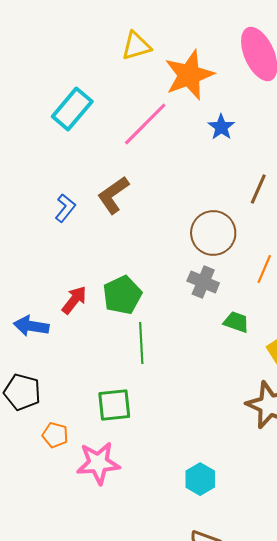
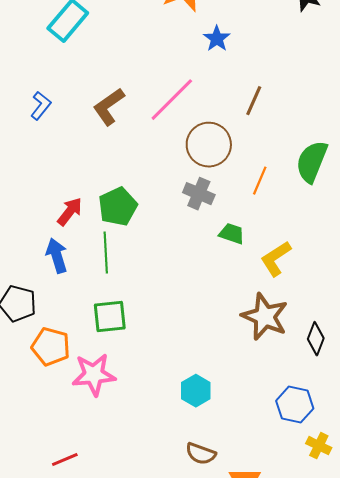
pink line: (145, 124) -> (172, 100), moved
blue L-shape: (65, 208) -> (41, 106), moved
blue arrow: (31, 326) -> (57, 256), moved, turned 64
green line: (141, 343) -> (106, 253), moved
orange pentagon: (55, 435) -> (51, 347), size x1.5

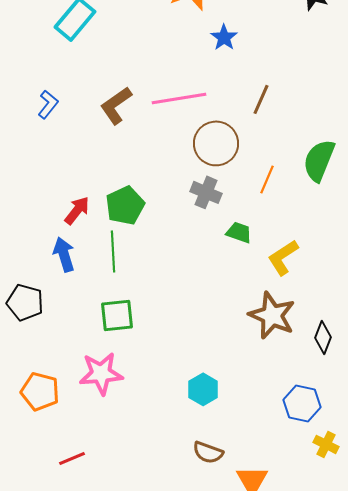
pink line: (172, 100) -> (179, 98), turned 36
orange pentagon: (51, 347) -> (40, 391), moved

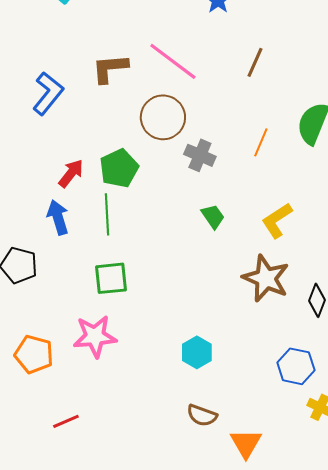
pink line: (179, 98) -> (173, 61), turned 46
blue L-shape: (48, 104) -> (48, 93), moved, size x1.5
brown L-shape: (116, 105) -> (110, 68), turned 30
brown circle: (216, 143) -> (163, 117), moved
green trapezoid: (239, 232) -> (213, 216), moved, turned 36

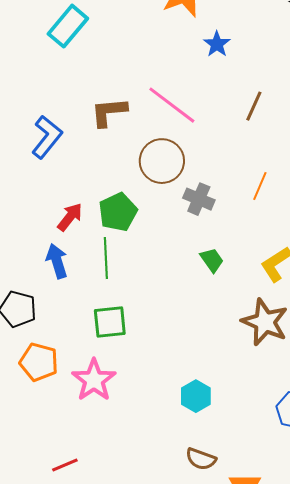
pink star: (95, 336) -> (94, 380), turned -30
orange pentagon: (34, 354) -> (39, 362), moved

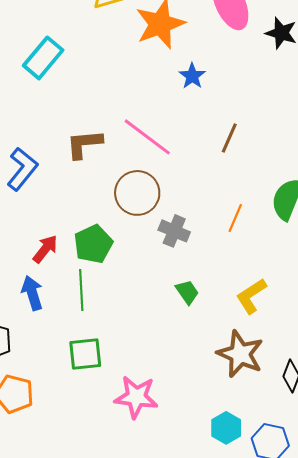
pink star: (94, 380) -> (136, 397), moved, turned -30
cyan hexagon: (196, 396) -> (226, 428), moved

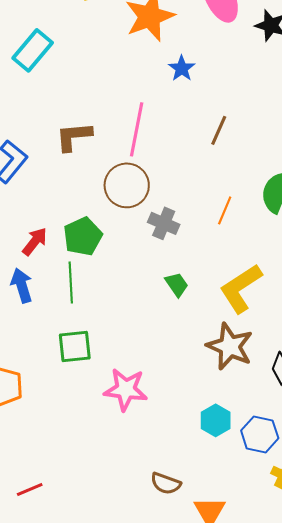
pink line: (147, 137) -> (137, 129), turned 64
yellow L-shape: (251, 296) -> (241, 288), size x1.4

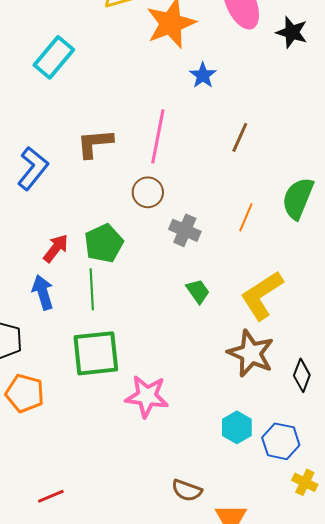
brown circle: (127, 185) -> (148, 192), size x0.7
green square: (75, 346) -> (96, 353), size x1.4

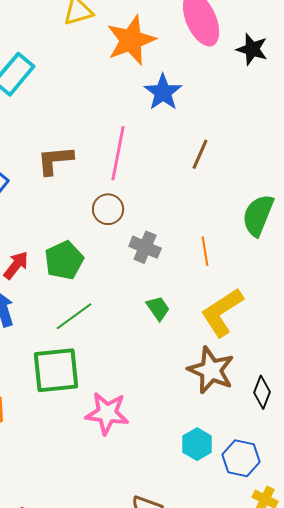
blue star: (203, 75) -> (163, 92), size x1.4
orange line: (246, 217) -> (205, 251), moved, turned -32
green line: (92, 289) -> (74, 316), moved, turned 57

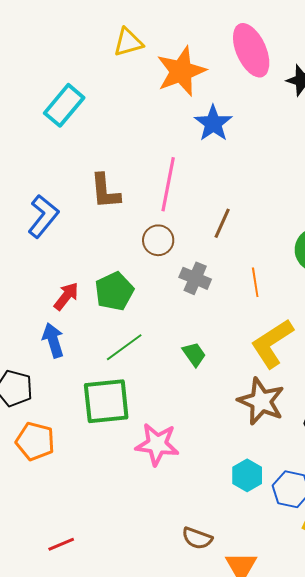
brown line: (200, 154) -> (222, 223), moved
brown L-shape: (55, 160) -> (105, 191), turned -90
green trapezoid: (158, 308) -> (194, 354), moved

